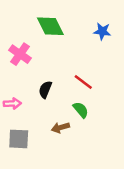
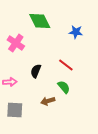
blue star: (102, 31) -> (76, 32), moved

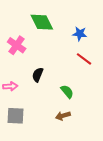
red line: (66, 65) -> (84, 59), moved
brown arrow: (48, 101) -> (63, 116), moved

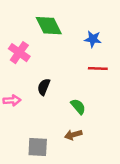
red line: (84, 59) -> (98, 69), turned -35
gray square: (16, 116) -> (38, 147), moved

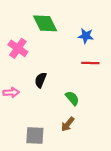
brown arrow: (73, 135) -> (68, 124), turned -35

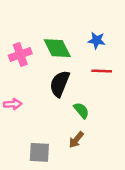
green diamond: (45, 23) -> (57, 48), moved
pink cross: (18, 48) -> (20, 54), turned 36
black semicircle: (41, 80) -> (60, 84), moved, size x1.5

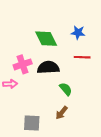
pink cross: (20, 54) -> (23, 64), moved
black semicircle: (60, 84) -> (48, 67), turned 65

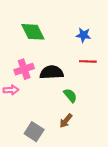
green diamond: (46, 39) -> (33, 32), moved
gray square: (32, 123) -> (34, 132), turned 30

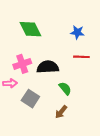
gray square: (34, 132) -> (30, 99), moved

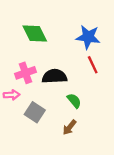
blue star: (77, 32) -> (88, 37), size x1.5
red line: (81, 57) -> (93, 65), turned 63

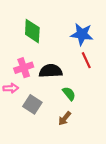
green diamond: (35, 33) -> (32, 31), turned 30

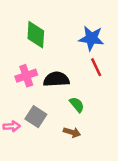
pink arrow: (11, 88) -> (12, 126), moved
brown arrow: (65, 118) -> (72, 132), turned -112

